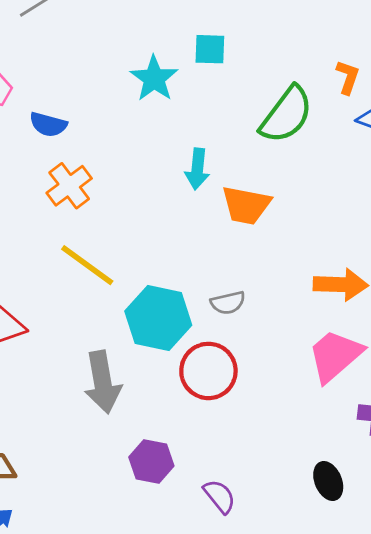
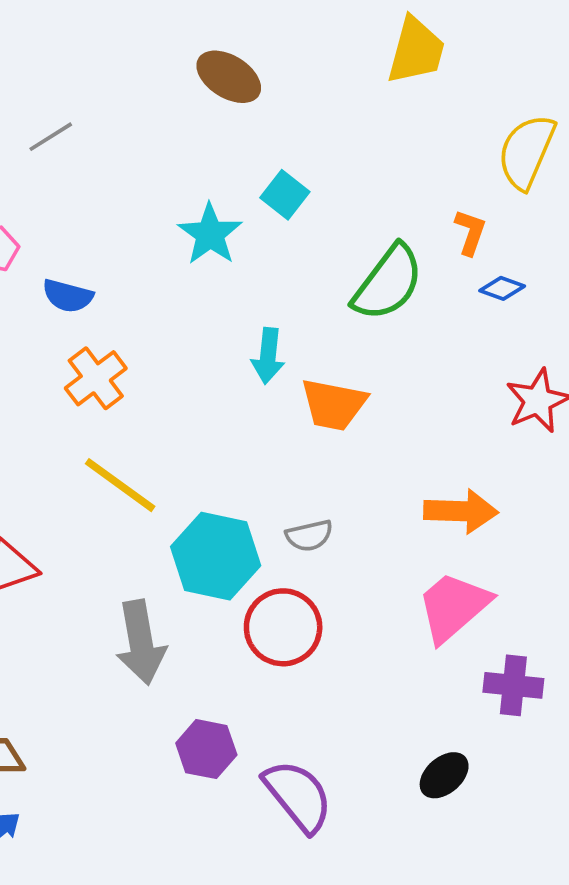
cyan square: (210, 49) -> (285, 195), turned 36
black ellipse: (328, 481) -> (444, 775), turned 72
purple semicircle: (220, 496) -> (298, 796), size x1.6

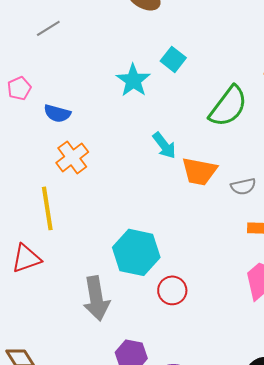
cyan arrow: (268, 356) -> (164, 145), turned -44
yellow line: (120, 485) -> (47, 208), moved, turned 45
gray semicircle: (309, 536) -> (243, 186), moved
red circle: (283, 627) -> (172, 290), size x0.7

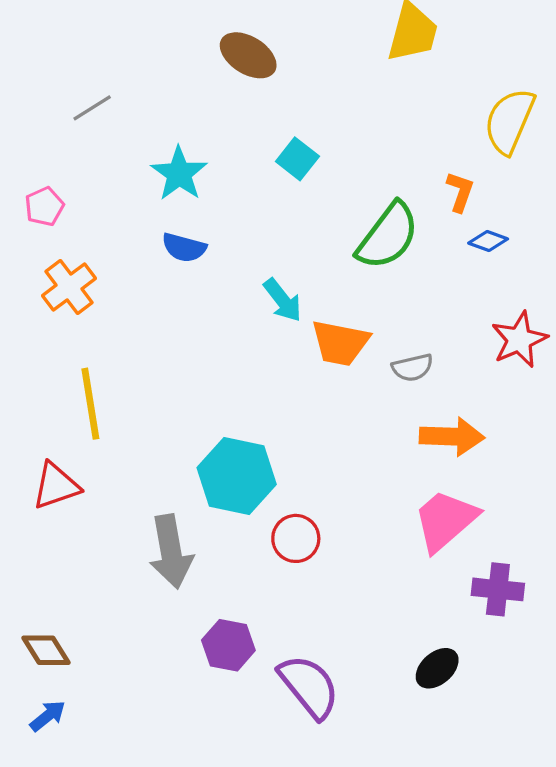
cyan star: (133, 80) -> (179, 174), moved
blue semicircle: (57, 113) -> (184, 248), moved
orange cross: (72, 157) -> (69, 287), moved

